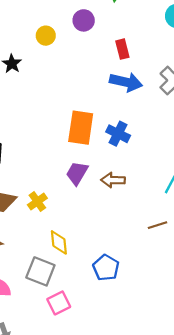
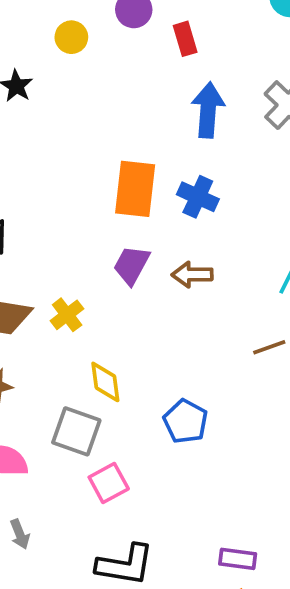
red rectangle: (122, 49) -> (185, 39), moved
blue arrow: (126, 82) -> (208, 110), turned -96

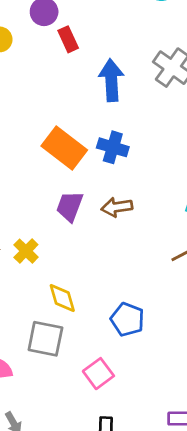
red rectangle: (185, 39) -> (68, 39), moved
orange rectangle: (135, 189) -> (64, 148), turned -51
pink square: (109, 483) -> (98, 374), moved

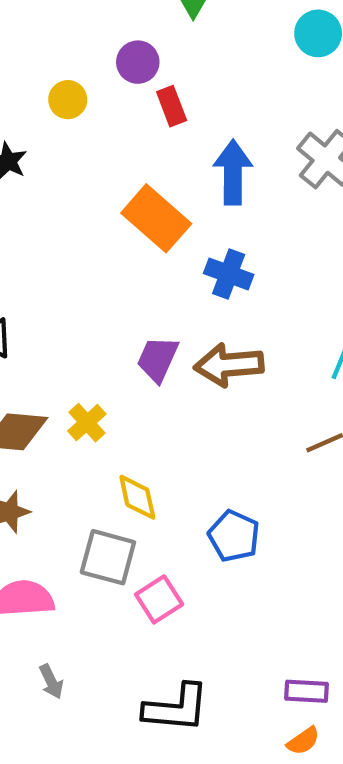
orange rectangle: (64, 148) -> (156, 218), moved
brown arrow: (117, 207) -> (229, 365), size x1.4
pink square: (98, 374) -> (159, 599), moved

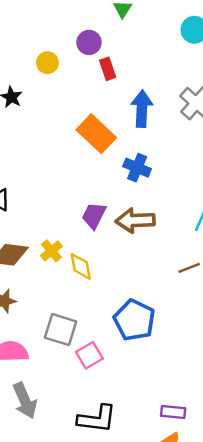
yellow diamond: (137, 497) -> (81, 266), moved
blue pentagon: (234, 536) -> (134, 320), size x1.4
gray arrow: (51, 682) -> (25, 401), size x1.8

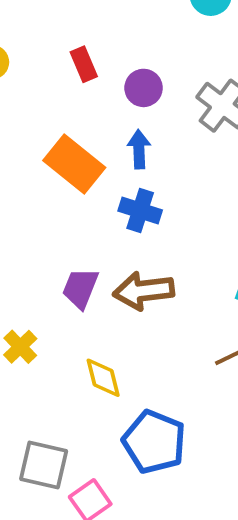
purple circle: (89, 42) -> (144, 88), moved
blue arrow: (142, 109) -> (139, 149), moved, size x0.7
yellow diamond: (81, 266) -> (103, 378), moved

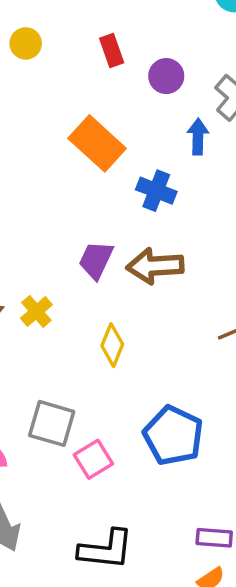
blue arrow: (139, 149) -> (198, 137), moved
yellow diamond: (103, 378) -> (112, 345), turned 33
blue pentagon: (154, 442) -> (173, 436), moved

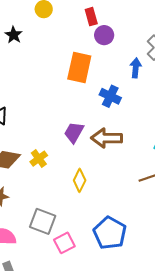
purple circle: (166, 76) -> (104, 35), moved
orange rectangle: (97, 143) -> (79, 68), turned 56

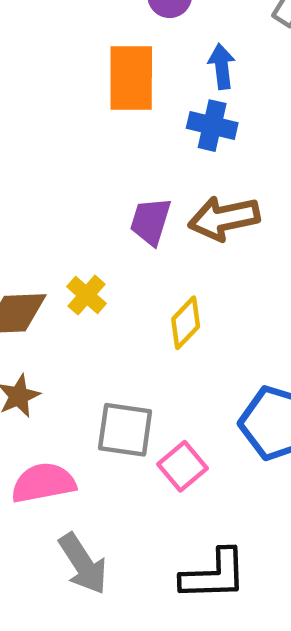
blue arrow: (136, 68) -> (222, 66), moved
yellow diamond: (80, 180) -> (186, 323), turned 30

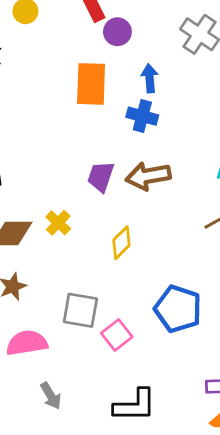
gray arrow: (83, 564) -> (51, 396), size x0.7

